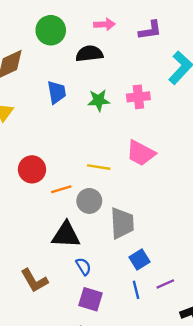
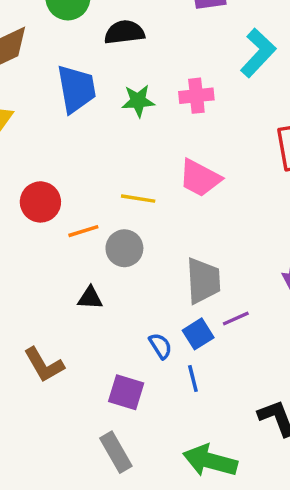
blue trapezoid: (57, 92) -> (76, 89), size x1.4
gray trapezoid: (122, 223) -> (203, 281), moved
black triangle: (66, 235) -> (90, 298), size x0.6
blue semicircle: (83, 266) -> (160, 346), moved
purple line: (165, 284) -> (236, 319), moved

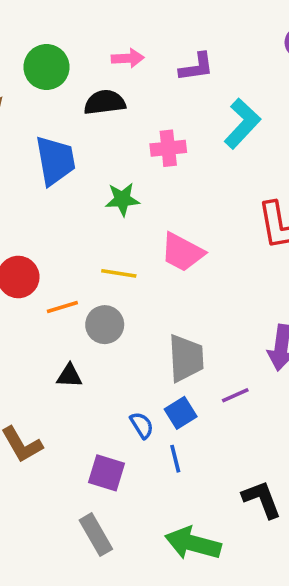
pink cross: (196, 96) -> (168, 148), moved
green star: (138, 101) -> (122, 199), moved
purple line: (236, 319) -> (235, 395), moved

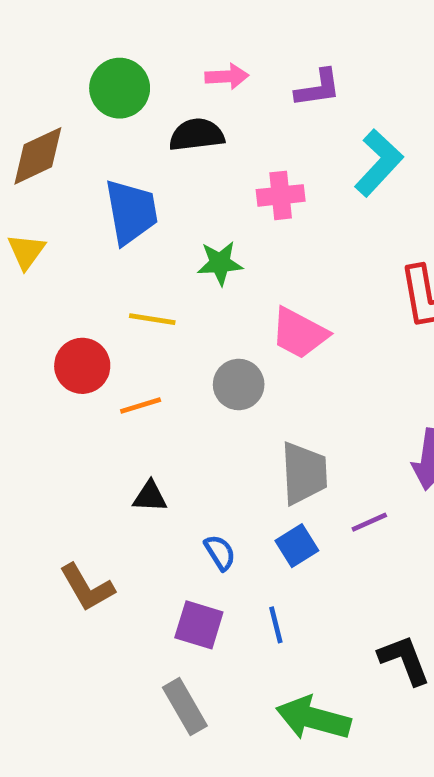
yellow line: (119, 273) -> (152, 319), moved
gray circle: (105, 325) -> (239, 384), moved
blue semicircle: (142, 425) -> (220, 553), moved
blue line: (175, 459) -> (276, 625), moved

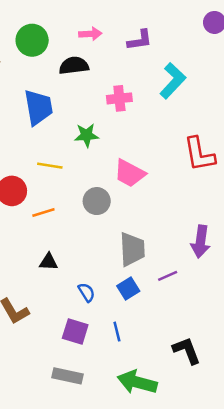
gray rectangle: (185, 707) -> (68, 376), turned -48

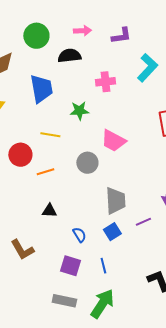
green arrow: (137, 382) -> (102, 304), moved, turned 108

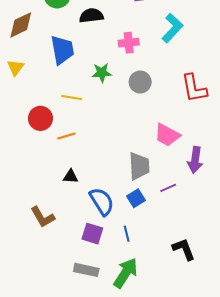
pink trapezoid: (113, 141) -> (167, 135), moved
gray circle: (87, 163) -> (140, 82), moved
blue semicircle: (79, 235) -> (102, 201), size x1.8

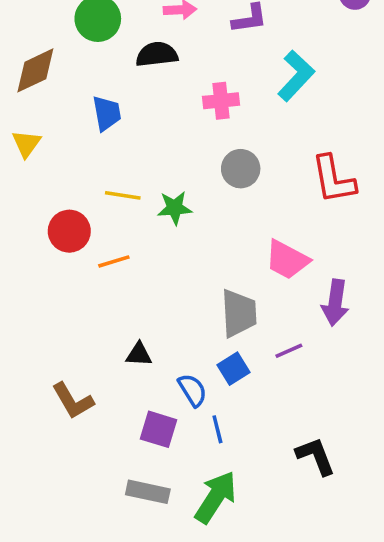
blue trapezoid: (62, 50) -> (107, 113), size x0.7
green star: (102, 73) -> (175, 208), moved
black triangle: (71, 176) -> (139, 354), moved
blue semicircle: (102, 201) -> (192, 390), moved, size x0.7

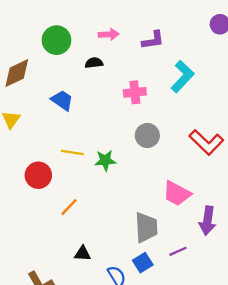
black semicircle: (157, 54) -> (94, 63), size x0.7
blue trapezoid: (107, 113) -> (62, 100), turned -45
red L-shape: (334, 179) -> (206, 142), turned -36
orange line: (114, 261) -> (69, 207), moved, turned -30

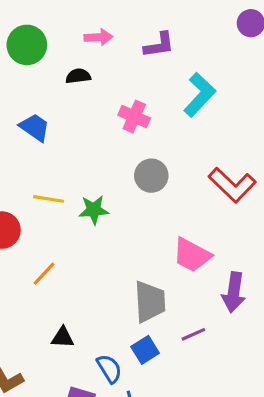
pink cross: (135, 92) -> (134, 117), turned 30

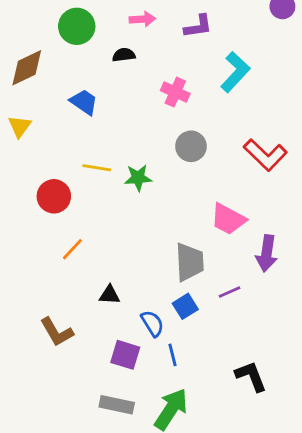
orange line: (44, 274) -> (72, 249), moved

